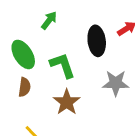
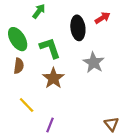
gray star: (116, 83) -> (94, 63), turned 30

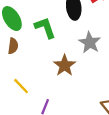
brown star: (53, 78) -> (65, 65), moved

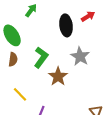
green L-shape: (45, 28) -> (41, 57), moved, turned 55

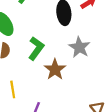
yellow line: (20, 94) -> (13, 89), turned 35

